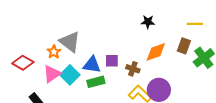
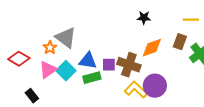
purple square: (112, 61) -> (109, 65), moved
brown cross: (133, 69) -> (129, 65), size x1.6

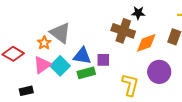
brown cross: (129, 65) -> (123, 31), moved
purple circle: (155, 86) -> (159, 72), moved
yellow L-shape: (136, 90) -> (130, 85), turned 60
black rectangle: (32, 96) -> (26, 91), turned -64

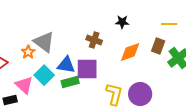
brown cross: (123, 31) -> (94, 40), moved, size x0.7
purple square: (103, 60) -> (87, 69), size x1.6
pink triangle: (42, 65) -> (24, 85), moved, turned -42
purple circle: (159, 72) -> (140, 94), moved

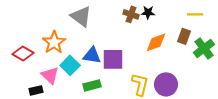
brown cross: (94, 40) -> (131, 14), moved
gray triangle: (44, 42) -> (81, 16), moved
orange star: (28, 52) -> (54, 42), size x1.6
green rectangle: (70, 82) -> (92, 85), moved

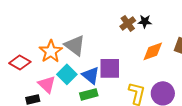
brown cross: (131, 14) -> (128, 23), turned 35
gray triangle: (81, 16) -> (75, 45), moved
blue triangle: (92, 55) -> (91, 75), moved, turned 30

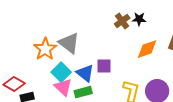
red diamond: (20, 62) -> (14, 84), moved
purple square: (110, 68) -> (104, 66), size x0.7
pink triangle: (47, 84) -> (63, 87), moved

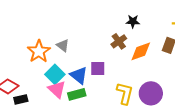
brown cross: (122, 21) -> (119, 41), moved
gray triangle: (69, 43) -> (63, 45), size x0.6

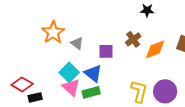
black star: (133, 21) -> (147, 10), moved
orange star: (39, 51) -> (53, 32), moved
purple square: (98, 68) -> (106, 51), moved

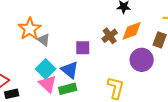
gray triangle: (77, 43) -> (44, 40), moved
orange diamond: (155, 49) -> (132, 31), moved
purple circle: (165, 91) -> (142, 60), moved

